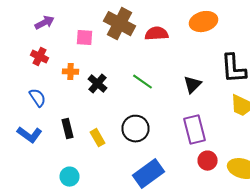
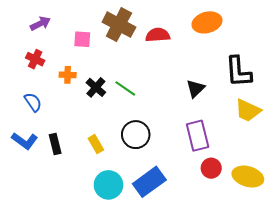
green line: (142, 82) -> (125, 88), moved
black rectangle: (68, 129) -> (55, 144), moved
cyan circle: (70, 177) -> (108, 185), moved, size x1.4

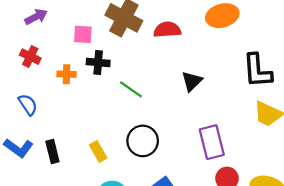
black cross: (96, 87) -> (98, 62), moved, turned -36
black triangle: (195, 88) -> (192, 81), moved

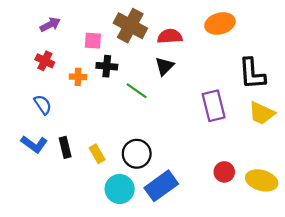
black triangle: (192, 81) -> (164, 66), moved
black circle: (143, 141) -> (137, 154), moved
purple rectangle: (212, 142) -> (214, 106), moved
yellow rectangle: (98, 151) -> (97, 154), moved

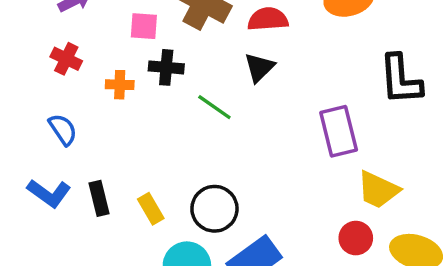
yellow trapezoid: (262, 113) -> (378, 190), moved

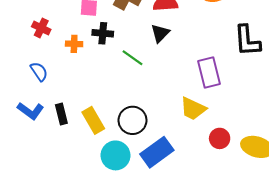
yellow trapezoid: (378, 190) -> (193, 109), moved
yellow rectangle: (151, 209) -> (93, 120), size x1.4

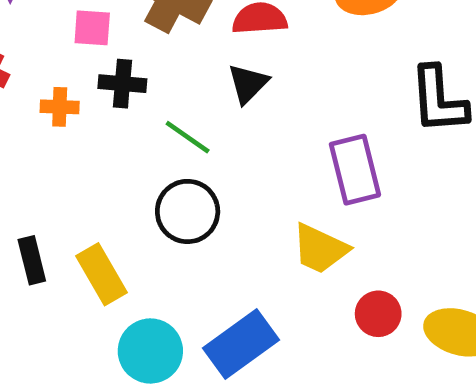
black circle: (133, 120) -> (188, 211), moved

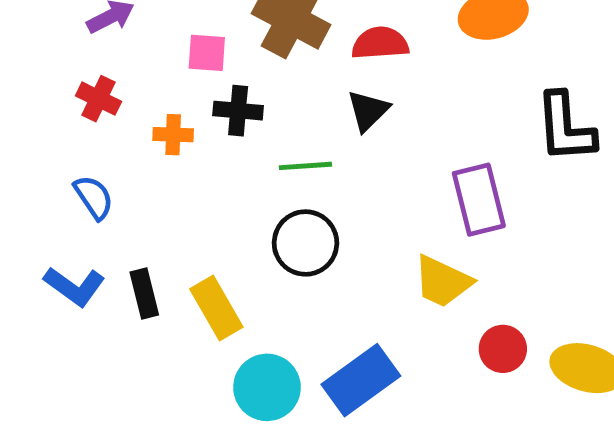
green line: (188, 137) -> (305, 166), turned -39

